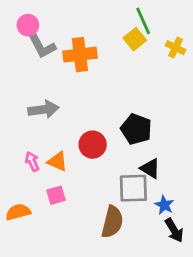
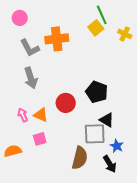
gray L-shape: (42, 46) -> (30, 48), moved
gray arrow: (43, 109) -> (31, 78), turned 80
black arrow: (174, 230) -> (110, 164), moved

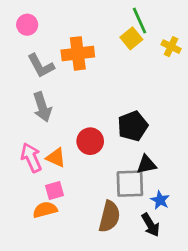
black pentagon: (97, 92) -> (133, 126), turned 30
pink arrow: (23, 115) -> (31, 158), size x1.5
black triangle: (107, 120) -> (146, 164), turned -42
orange semicircle: (13, 151) -> (45, 210), moved

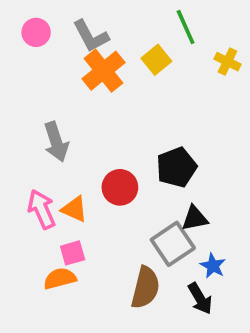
yellow square: (131, 38) -> (156, 60), moved
orange cross: (78, 53) -> (104, 71), turned -32
gray L-shape: (41, 66) -> (91, 36), moved
gray square: (130, 184) -> (173, 244), turned -32

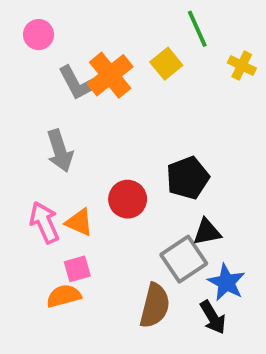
gray L-shape: (91, 36) -> (77, 83), moved
blue star: (213, 266) -> (226, 282), size x1.4

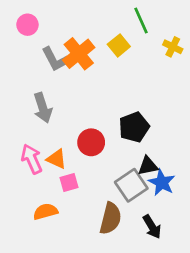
pink square: (77, 269) -> (69, 182), moved
blue star: (226, 282) -> (162, 182), moved

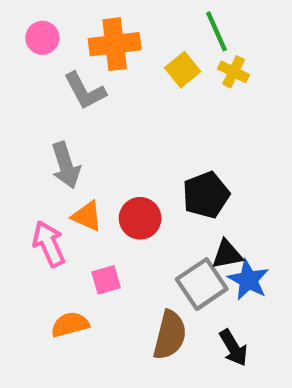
yellow cross: (173, 47) -> (234, 72), moved
orange cross: (79, 54) -> (115, 44), moved, turned 32
orange triangle: (57, 159) -> (87, 216), moved

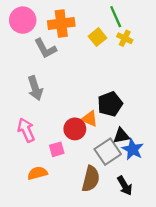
pink circle: (42, 38) -> (23, 20), size x1.5
orange triangle: (87, 216) -> (90, 119), moved
red circle: (140, 218) -> (75, 129), moved

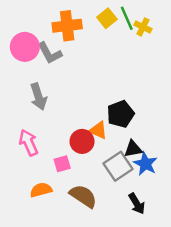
pink circle: (23, 20) -> (25, 47), moved
yellow square: (98, 37) -> (107, 18), moved
yellow cross: (125, 38) -> (143, 27), moved
brown semicircle: (91, 179) -> (83, 196), moved, turned -70

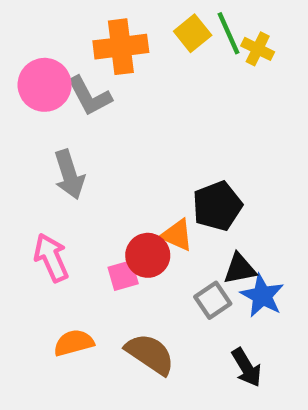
pink square: (62, 164) -> (123, 276), moved
gray square: (118, 166) -> (213, 300), size x0.7

